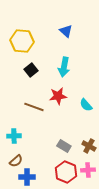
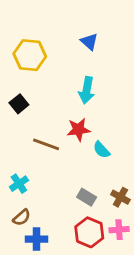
black square: (31, 70) -> (19, 104), moved
cyan semicircle: (86, 105) -> (101, 150), moved
cyan cross: (14, 136) -> (19, 184), turned -32

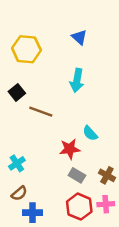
red star: (78, 130) -> (70, 149), moved
brown line: (46, 144) -> (41, 112), moved

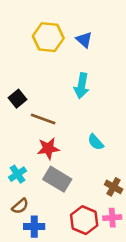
yellow hexagon: (26, 49) -> (48, 37), moved
red star: (70, 149) -> (48, 148), moved
gray rectangle: (77, 175) -> (57, 179), moved, size x1.5

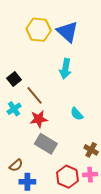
blue triangle: (84, 40) -> (67, 32), size x1.6
brown line: (43, 119) -> (35, 95), turned 30
cyan cross: (18, 174) -> (14, 109), moved

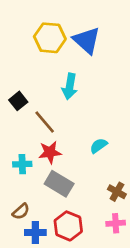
cyan arrow: (65, 69) -> (70, 86), moved
cyan cross: (14, 109) -> (22, 164), moved, turned 32
cyan semicircle: (77, 114) -> (99, 146), turned 96
red hexagon: (67, 177) -> (68, 226), moved

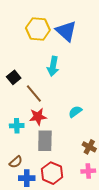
gray rectangle: (59, 184) -> (45, 141), turned 60

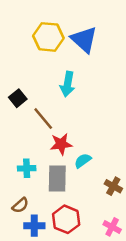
cyan semicircle: (75, 112) -> (83, 161), moved
red star: (38, 117) -> (61, 144), moved
cyan cross: (17, 126) -> (27, 168), moved
pink cross: (88, 171) -> (112, 227), moved, turned 32

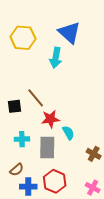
yellow hexagon: (48, 37) -> (23, 38), moved
cyan arrow: (67, 84) -> (56, 58), moved
black square: (18, 98) -> (15, 106), moved, turned 32
cyan semicircle: (83, 161) -> (68, 133), turned 96

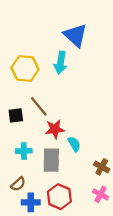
yellow hexagon: (23, 38) -> (25, 68), moved
pink cross: (93, 188) -> (101, 194), moved

